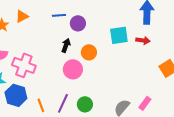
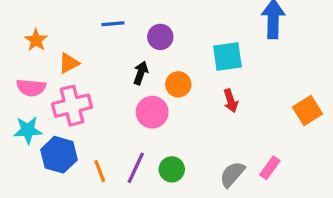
blue line: (59, 15) -> (113, 24), moved
orange triangle: (22, 16) -> (69, 63), moved
red arrow: (143, 40) -> (231, 101), moved, turned 64
pink cross: (24, 65) -> (72, 106), turned -35

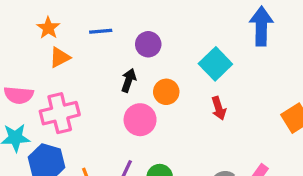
orange star: (36, 40) -> (48, 28), moved
cyan square: (227, 57) -> (215, 64), turned -36
orange triangle: (69, 63) -> (60, 57), moved

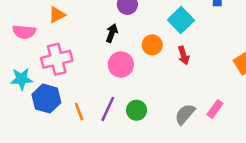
orange circle: (166, 92) -> (152, 45), moved
pink semicircle: (19, 95) -> (24, 32), moved

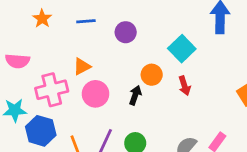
orange triangle: (57, 15) -> (82, 66), moved
black arrow: (112, 33) -> (135, 95), moved
pink circle: (121, 64) -> (96, 94), moved

